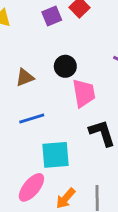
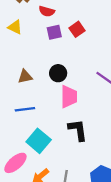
cyan square: (55, 155) -> (39, 141), turned 35

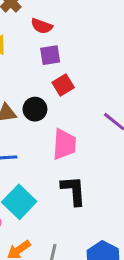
red square: (77, 29) -> (63, 85), moved
black circle: (58, 73) -> (35, 109), moved

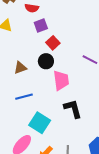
black circle: (35, 109) -> (46, 61), moved

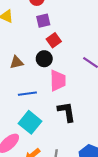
blue line: (24, 97) -> (27, 94), moved

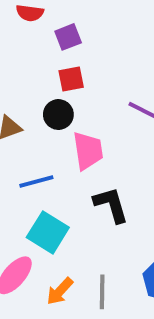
purple square: (43, 21) -> (68, 37), moved
red square: (54, 40) -> (71, 79), turned 32

